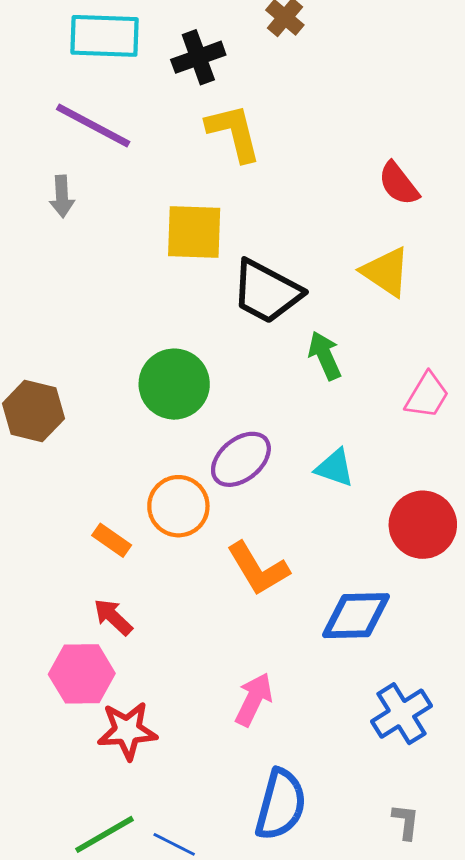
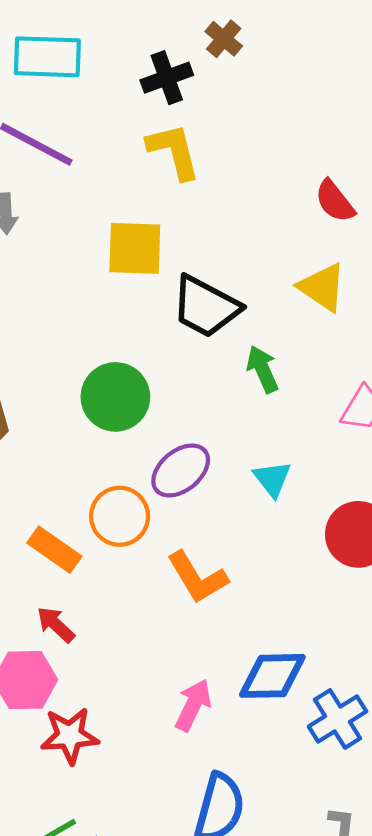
black cross: (198, 57) -> (167, 78), moved
cyan triangle: (335, 468) -> (272, 479), turned 33
orange rectangle: (112, 540) -> (54, 550), size x1.4
blue diamond: (356, 616) -> (272, 676), moved

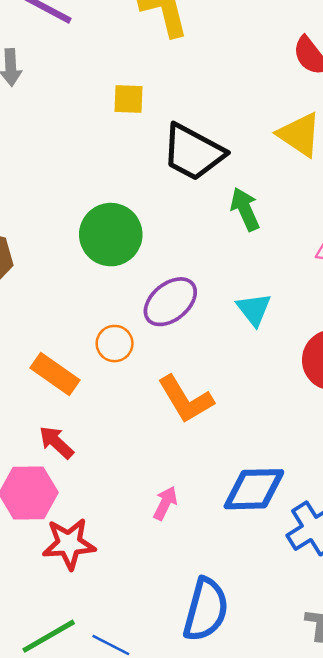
yellow square: (135, 248) -> (129, 99), size x0.6
orange circle: (120, 516) -> (115, 344), size x0.7
pink arrow: (193, 705) -> (165, 503), moved, size x0.7

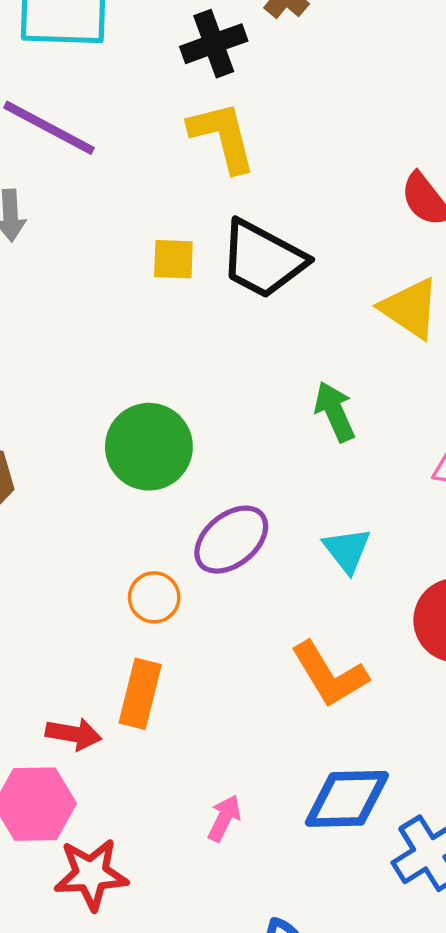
black trapezoid: (193, 152) -> (263, 259), moved
orange rectangle: (55, 374) -> (140, 694), moved, turned 69
orange L-shape: (186, 399) -> (329, 674), moved
red arrow: (56, 442) -> (74, 734), turned 147

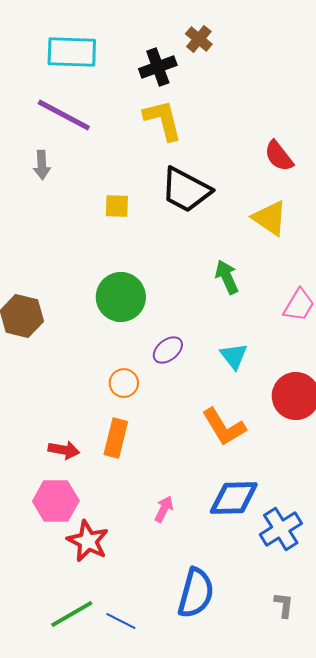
yellow square: (173, 259) -> (117, 206), moved
purple ellipse: (231, 540) -> (168, 350), size x0.7
red arrow: (74, 734) -> (64, 450), moved
red star: (91, 874) -> (88, 541), turned 30

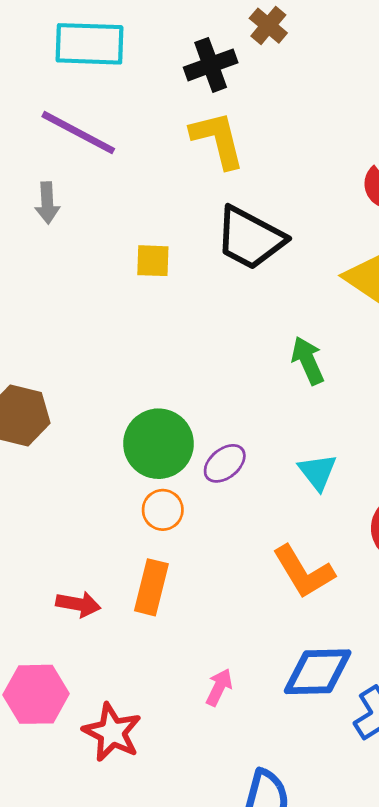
green circle: (121, 297) -> (159, 444), moved
pink hexagon: (56, 501) -> (36, 694), moved

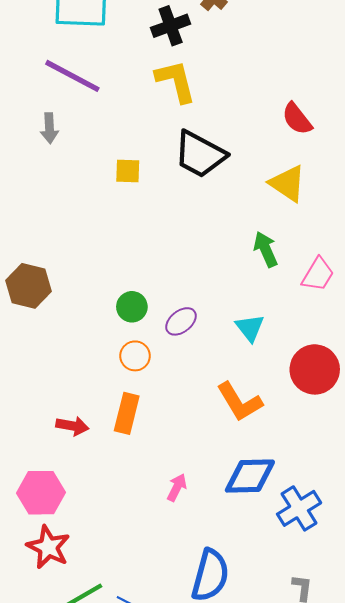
green arrow: (308, 361) -> (266, 249), moved
green circle: (159, 444) -> (132, 307), size x0.6
red star: (112, 732) -> (48, 547), moved

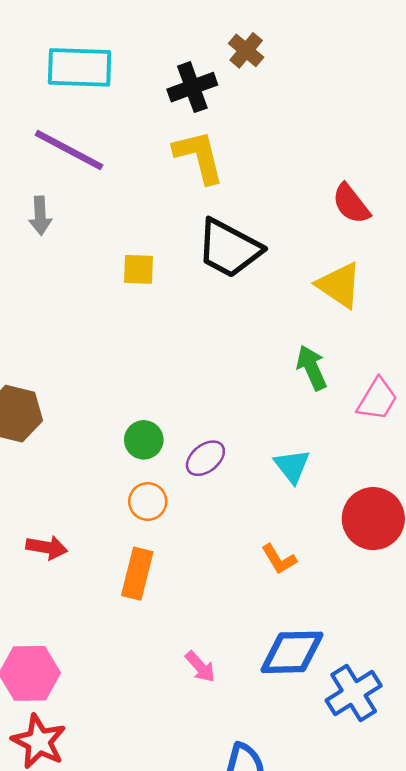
orange L-shape: (240, 402) -> (279, 559), size x0.6
red arrow: (72, 426) -> (47, 547), moved
pink arrow: (177, 488) -> (200, 667), turned 112

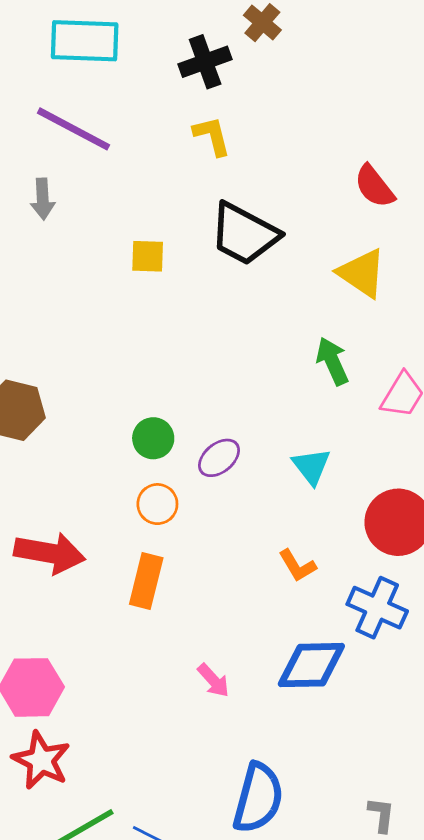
yellow L-shape: (199, 157) -> (212, 136), size x0.7
red arrow: (47, 547) -> (50, 553), size x1.6
blue cross: (354, 693) -> (377, 608), moved, turned -34

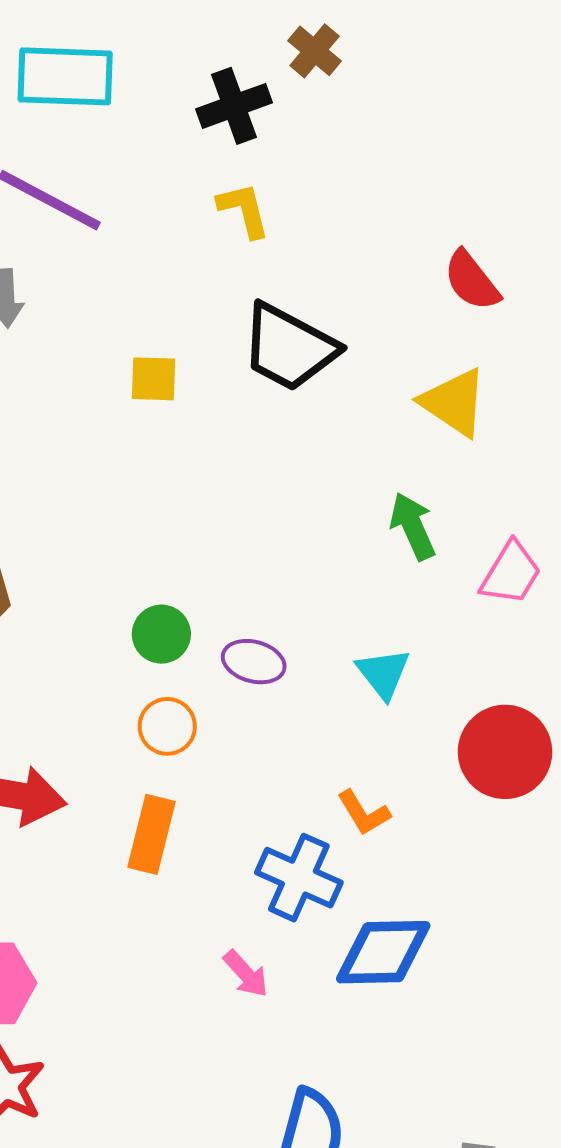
purple ellipse: (219, 458) -> (254, 662), turned 54
blue cross: (377, 608) -> (299, 878), moved

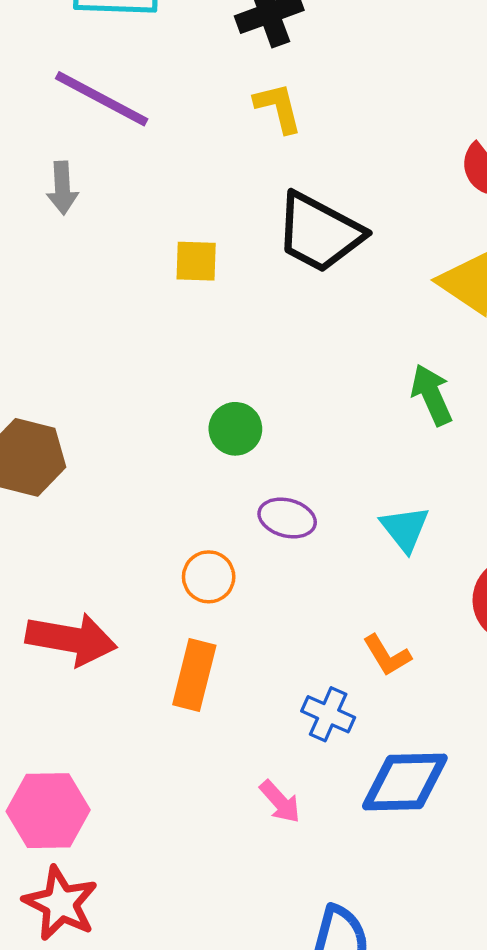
green circle: (161, 634) -> (235, 429), moved
blue cross: (299, 878) -> (328, 714), size x0.7

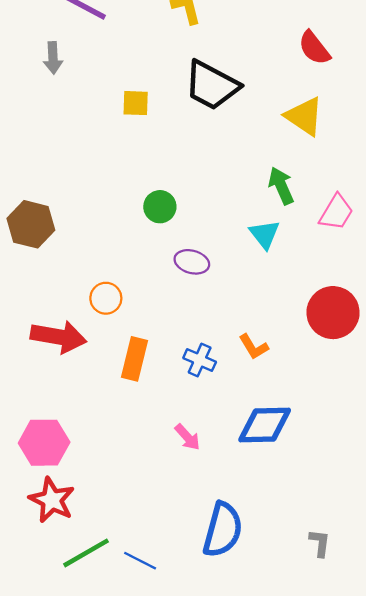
cyan triangle: (405, 529) -> (265, 234), moved
orange circle: (209, 577) -> (106, 298), moved
blue cross: (328, 714) -> (200, 360), moved

